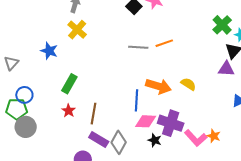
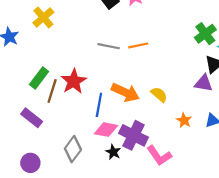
green rectangle: (69, 84) -> (39, 78), moved
red star: (69, 111) -> (74, 81), moved, size x1.6
brown line: (94, 114) -> (52, 91), moved
orange star: (214, 136) -> (184, 120), moved
purple rectangle: (99, 140) -> (32, 118), moved

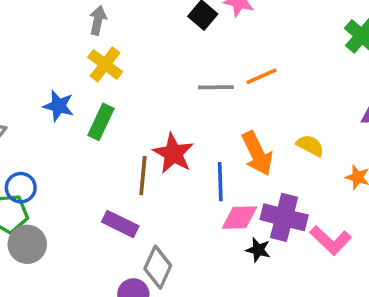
green rectangle: (39, 78) -> (101, 122), moved
orange arrow: (125, 92) -> (257, 153), turned 52
gray diamond: (73, 149) -> (158, 267), moved

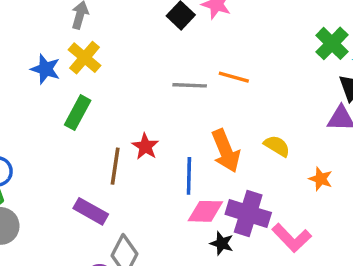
orange line: (261, 76) -> (234, 77), turned 36
blue star: (59, 106) -> (46, 69), moved
red star: (173, 153) -> (145, 146), size x0.7

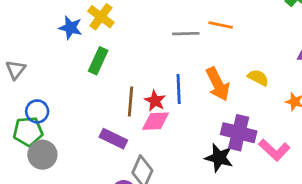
red star: (145, 146) -> (155, 101), moved
blue line: (189, 176) -> (179, 89), moved
pink diamond: (205, 211) -> (156, 121), moved
black star: (222, 243) -> (219, 158), size x1.5

